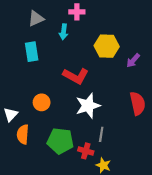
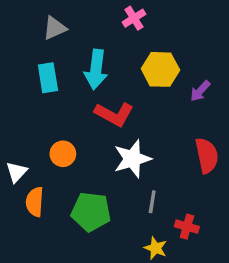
pink cross: (77, 12) -> (134, 18), moved, turned -32
cyan arrow: (64, 32) -> (96, 69), moved, size x1.6
red cross: (86, 151) -> (187, 227), moved

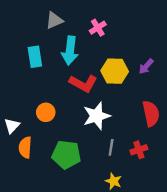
pink cross: (134, 18) -> (98, 28), moved
gray triangle: (55, 28) -> (54, 20), moved
yellow hexagon: (160, 69) -> (115, 71), moved
red cross: (187, 227) -> (139, 150), moved, turned -35

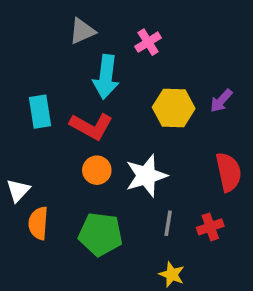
cyan rectangle: (35, 57) -> (40, 112), moved
red L-shape: (83, 83) -> (91, 126), moved
orange circle: (46, 112) -> (97, 170), moved

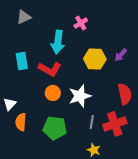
gray triangle: (82, 31) -> (24, 17), moved
red cross: (210, 227) -> (115, 124), size x1.6

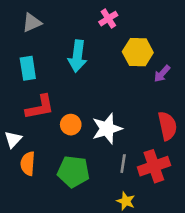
pink cross: (81, 23) -> (108, 19), moved
yellow hexagon: (95, 59) -> (138, 52), moved
cyan rectangle: (22, 61) -> (28, 68), moved
red L-shape: (50, 69) -> (40, 107), moved, turned -40

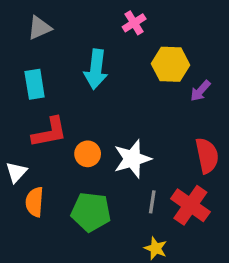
red cross: (154, 166) -> (190, 205), turned -36

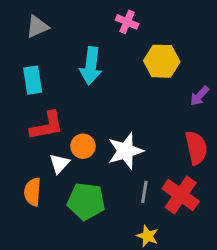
pink cross: (134, 23) -> (127, 22), turned -35
purple arrow: (200, 91) -> (199, 96), moved
white triangle: (16, 172) -> (59, 164), moved

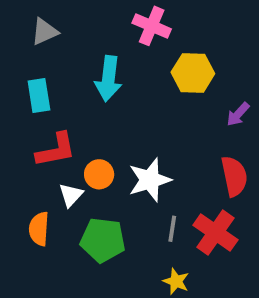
pink cross: (127, 22) -> (152, 26), size x1.4

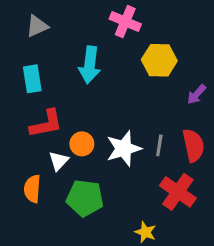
gray line: (172, 229) -> (159, 145), moved

